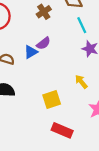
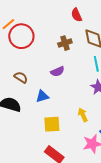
blue triangle: (31, 52) -> (42, 96), moved

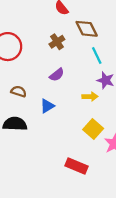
yellow arrow: (83, 115) -> (90, 97), moved, turned 128
yellow square: (52, 124) -> (93, 129), moved, turned -30

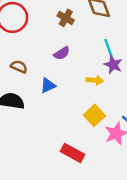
brown cross: (57, 42) -> (66, 18), turned -32
cyan line: (97, 56) -> (109, 48), moved

